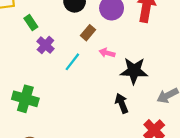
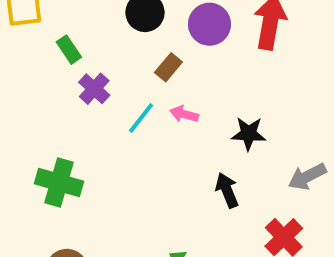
pink arrow: (107, 53) -> (184, 114), moved
black star: (134, 71) -> (249, 134), size x0.7

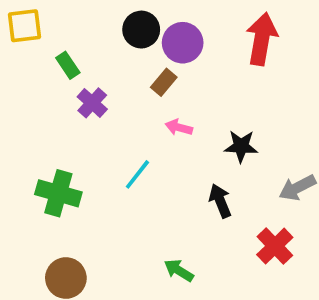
purple circle: (209, 24) -> (183, 43), moved
cyan line: (141, 118) -> (137, 174), moved

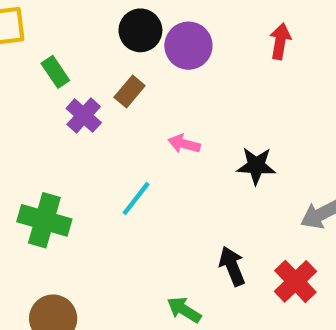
red arrow: (262, 39) -> (280, 41), size x0.6
brown rectangle: (164, 82) -> (130, 91), moved
black arrow: (220, 201) -> (232, 266), moved

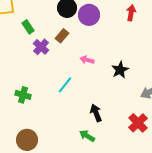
black star: (256, 166) -> (120, 70), turned -30
green cross: (44, 220) -> (23, 95), size x0.7
black arrow: (232, 266) -> (96, 113), moved

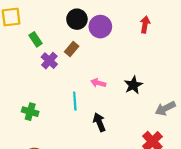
pink arrow: (87, 60) -> (98, 83), moved
cyan line: (65, 85) -> (75, 101), turned -42
black arrow: (96, 113) -> (99, 122), moved

